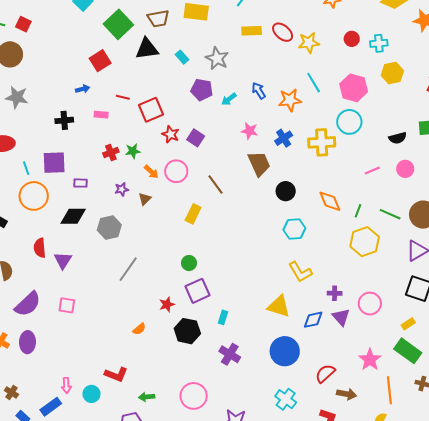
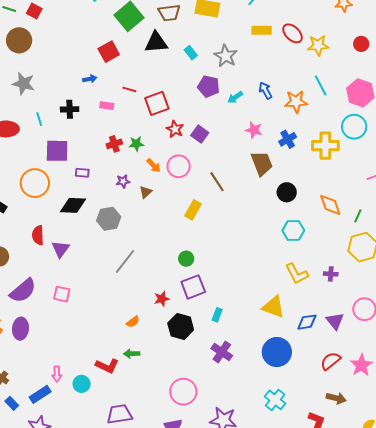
cyan line: (26, 168) -> (39, 119), moved
purple cross: (335, 293) -> (331, 274), moved
red semicircle: (325, 373) -> (331, 361), moved
green arrow: (147, 397) -> (132, 354), moved

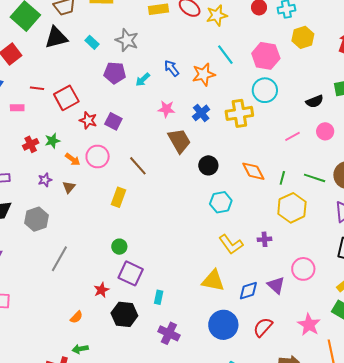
purple square: (193, 287) -> (131, 273), turned -35
red semicircle: (331, 361) -> (263, 327), moved

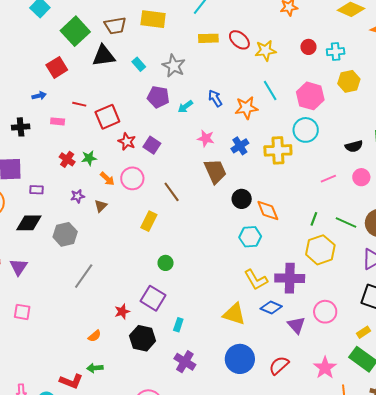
red cross: (31, 144) -> (67, 159), turned -35
orange diamond: (253, 171) -> (268, 211), moved
purple cross: (265, 239) -> (290, 278), size x2.0
green circle: (119, 247) -> (166, 263), moved
blue diamond: (248, 291) -> (271, 307), moved, turned 35

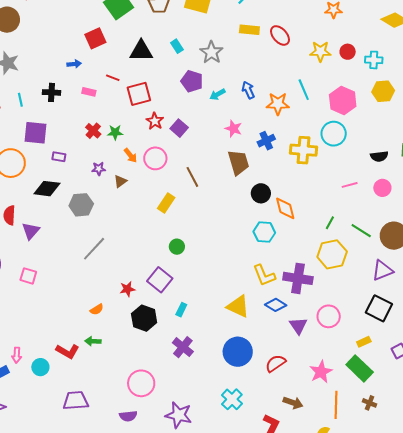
yellow star: (266, 51) -> (320, 51), moved
black triangle: (104, 56) -> (141, 51), moved

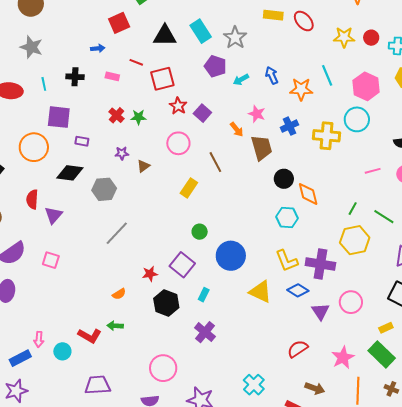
cyan rectangle: (177, 46) -> (201, 31), size x1.6
orange arrow: (131, 155) -> (237, 129), moved
blue circle: (238, 352) -> (231, 256), moved

